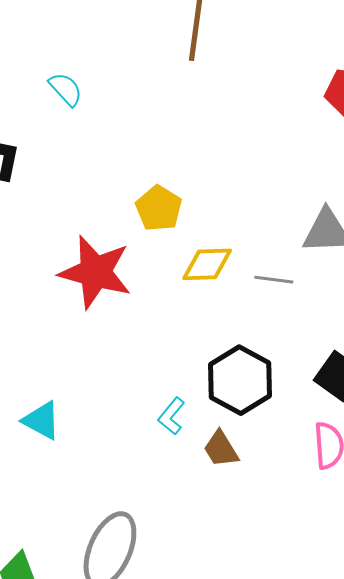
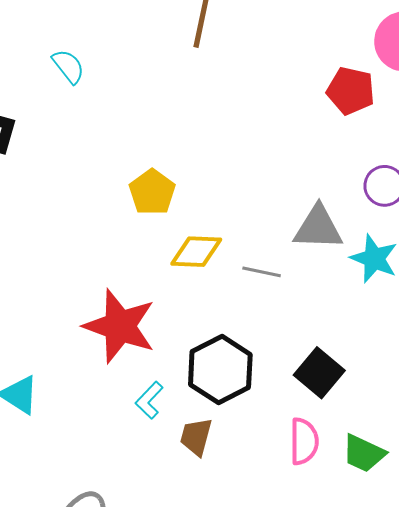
red star: (95, 272) -> (120, 326), moved
brown trapezoid: (221, 449) -> (196, 437), turned 42

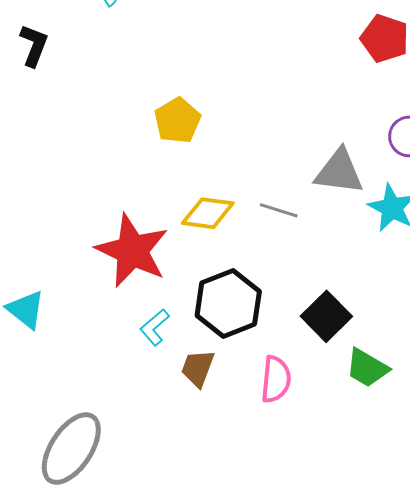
yellow diamond: (196, 252) -> (208, 213), moved
pink semicircle: (304, 441) -> (276, 379), moved
green trapezoid: (364, 453) -> (367, 368), moved

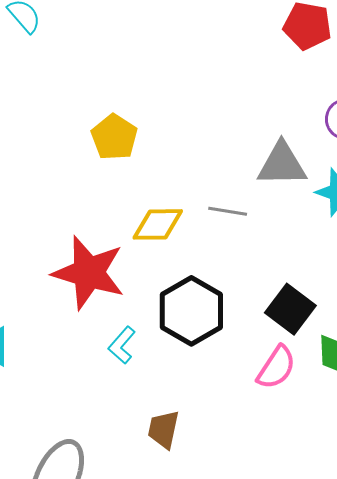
brown trapezoid: (198, 368) -> (163, 429), moved
pink semicircle: (276, 379) -> (276, 367), moved, turned 36

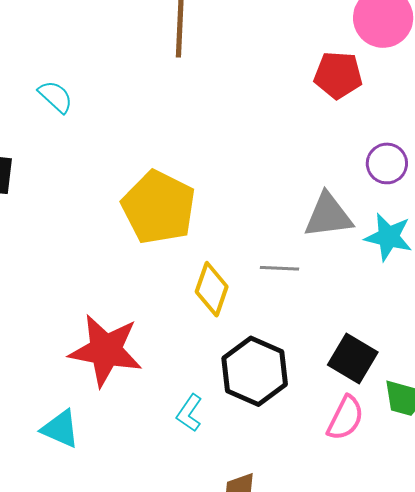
yellow pentagon: (114, 137) -> (159, 207), size x1.6
yellow diamond: (158, 224) -> (212, 289), turned -64
red star: (89, 273) -> (106, 350), moved

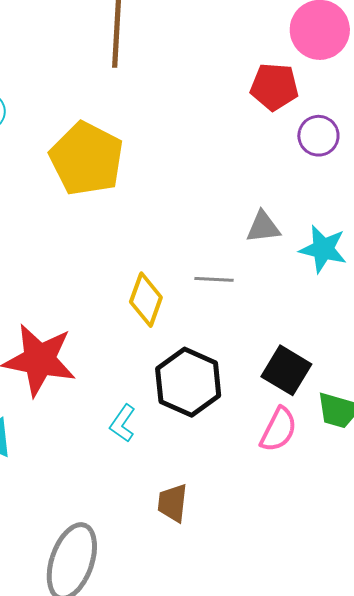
purple circle: (387, 163) -> (318, 136), moved
yellow pentagon: (159, 207) -> (87, 159), moved
gray triangle: (328, 216) -> (263, 227), size x0.7

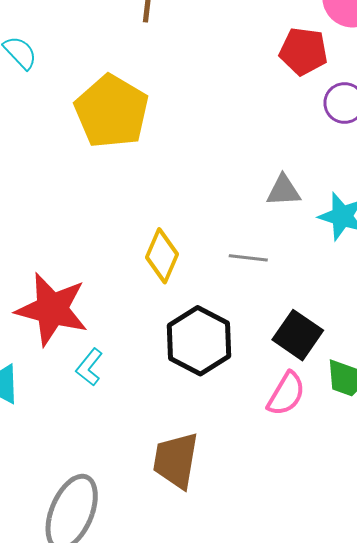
gray line: (214, 279) -> (248, 258), moved
cyan L-shape: (123, 423) -> (89, 367), moved
brown trapezoid: (173, 503) -> (176, 460), size x1.5

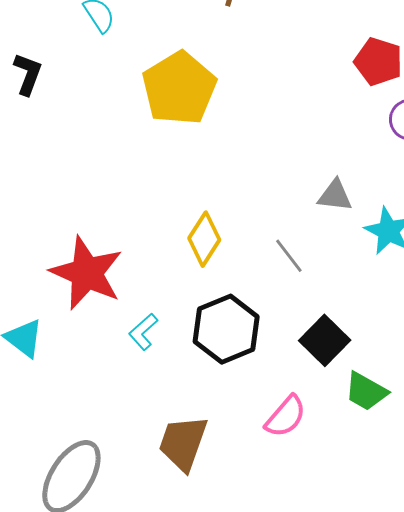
gray line: (248, 258) -> (289, 256), turned 36
cyan L-shape: (89, 367) -> (143, 332), moved
pink semicircle: (286, 394) -> (286, 416), moved

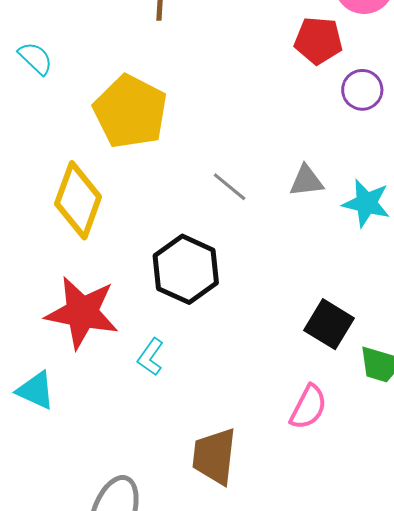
yellow diamond: (204, 239) -> (78, 200), moved, size x1.4
gray line: (289, 256) -> (230, 187), moved
black hexagon: (226, 329) -> (186, 269), moved

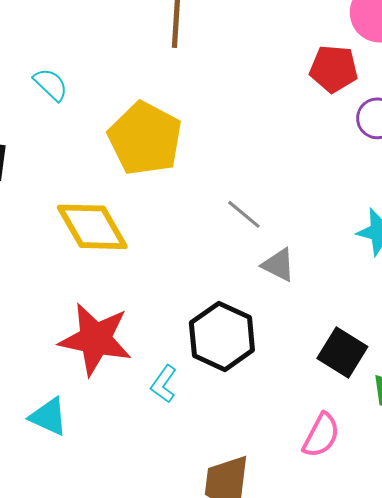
gray triangle: (306, 181) -> (279, 265), moved, turned 33
yellow diamond: (78, 200) -> (92, 227), turned -50
black hexagon: (186, 269) -> (222, 336), moved

